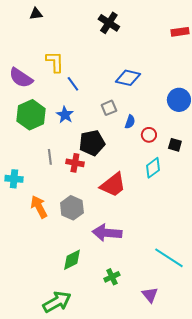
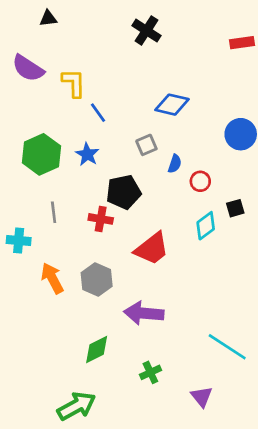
purple semicircle: (21, 78) -> (28, 68), moved
black square: (175, 145) -> (235, 208), moved, turned -32
gray line: (50, 157) -> (54, 212), moved

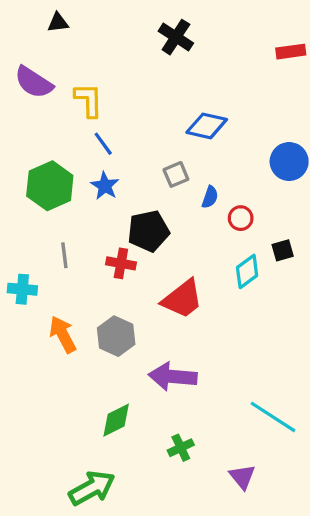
blue line: (98, 113) -> (103, 144), moved

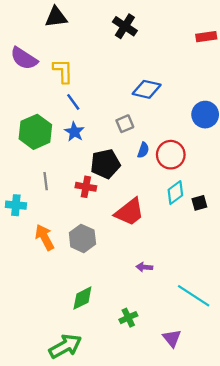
black triangle: (58, 22) -> (56, 17), moved, size x1.5
blue semicircle: (210, 197) -> (143, 150), moved
red circle: (241, 218) -> (171, 155), size x1.6
black square: (283, 250) -> (199, 203), moved
purple arrow: (173, 377) -> (144, 267), moved, size x0.5

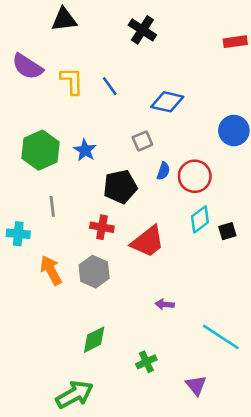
blue line: (73, 102) -> (110, 86), moved
red cross: (86, 187) -> (102, 227), moved

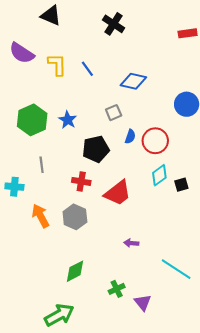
black triangle: (64, 19) -> (51, 16), turned 30
purple triangle: (196, 385) -> (143, 302), moved

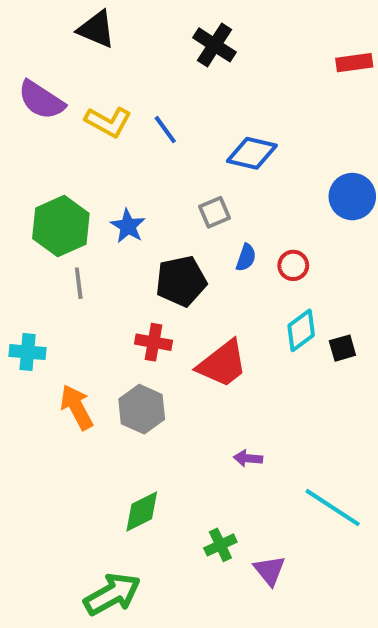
yellow L-shape: (57, 65) -> (108, 122), turned 120
red circle: (155, 141) -> (293, 265), size x0.6
gray line: (42, 165) -> (79, 283), moved

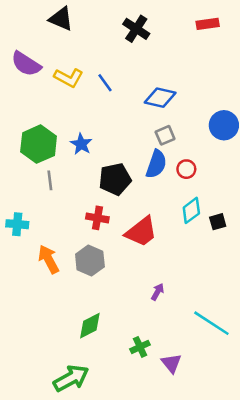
red rectangle: (354, 63) -> (208, 24), moved
gray square: (215, 212) -> (165, 135), moved
blue semicircle: (246, 258) -> (156, 164), size x1.6
purple arrow: (248, 458) -> (158, 292), turned 114

